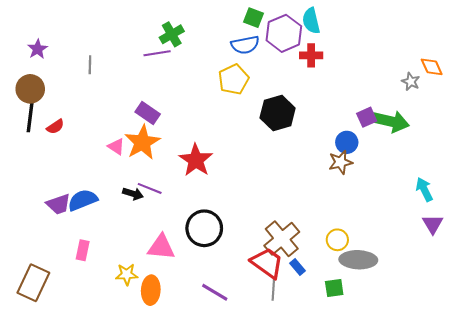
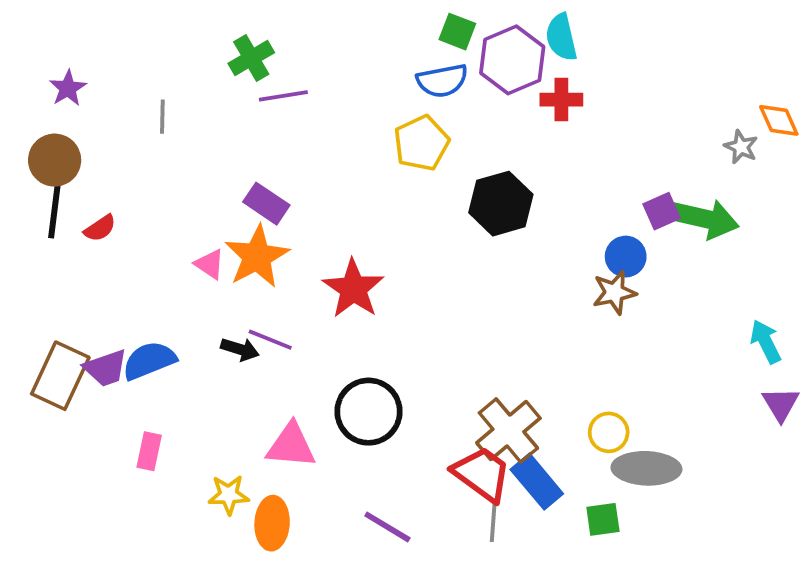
green cross: (172, 34) -> (251, 58), moved
blue rectangle: (298, 267) -> (537, 482), size x1.8
brown rectangle: (33, 283) -> (60, 376), moved

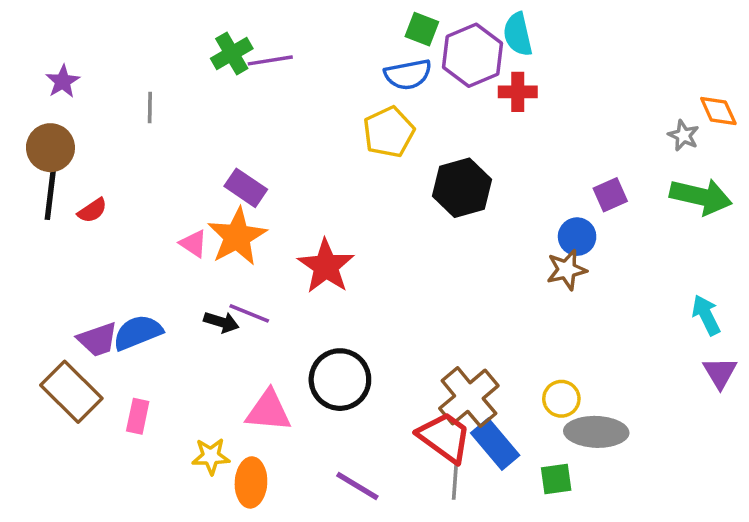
purple line: (283, 96) -> (270, 60), moved
green arrow: (705, 219) -> (701, 196), moved
brown rectangle: (60, 376) -> (71, 392), moved, turned -70

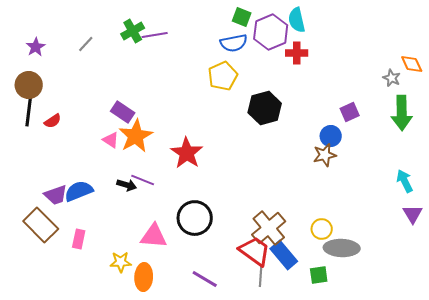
gray line: (150, 108) -> (86, 44), moved, turned 42
purple rectangle: (246, 188) -> (123, 112), moved
green arrow: (701, 196) -> (402, 113), turned 76

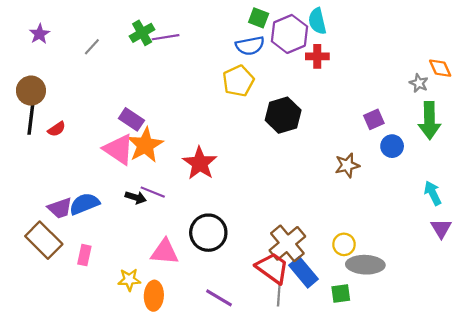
purple star: (36, 47) -> (40, 34), moved
blue circle: (331, 136) -> (392, 146), moved
pink triangle: (111, 140) -> (119, 149), size x1.8

